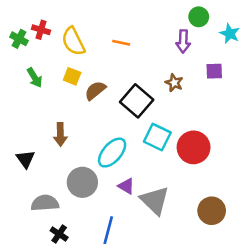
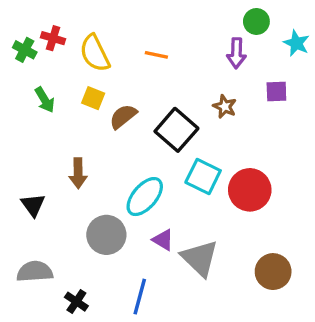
gray semicircle: (45, 203) -> (35, 272), moved

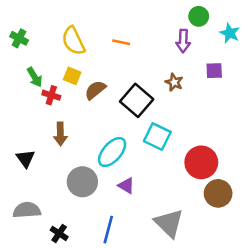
red cross: (53, 38) -> (51, 95), moved
red circle: (250, 190) -> (201, 162), moved
gray triangle: (200, 258) -> (169, 223), moved
brown circle: (273, 272) -> (218, 193), moved

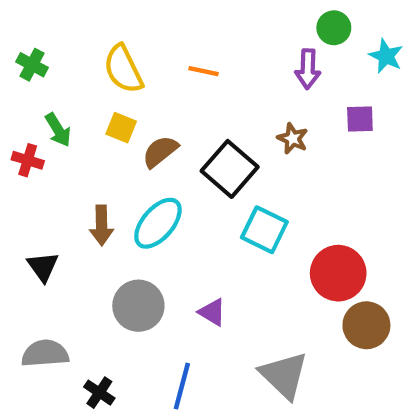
red cross: (51, 95) -> (28, 160), moved
cyan ellipse: (112, 152) -> (158, 223), moved

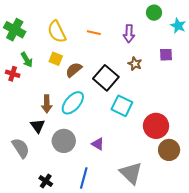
green cross: (32, 65) -> (15, 30), size x1.5
purple arrow: (308, 69) -> (129, 34), moved
black triangle: (43, 267) -> (38, 126), moved
gray semicircle: (45, 353) -> (21, 148), moved, turned 60

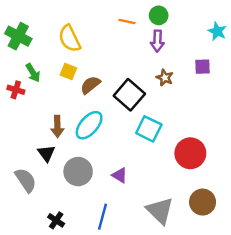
green circle: (154, 13) -> (159, 15), moved
orange line: (94, 33) -> (127, 21), moved
brown circle: (169, 150) -> (203, 202), moved

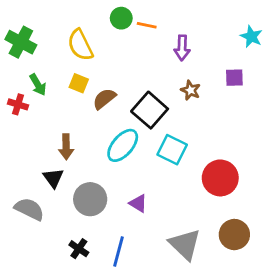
green circle: (159, 15) -> (121, 18), moved
cyan ellipse: (89, 125) -> (123, 145), moved
gray semicircle: (26, 180) -> (29, 209), turned -30
black cross: (56, 220) -> (79, 249), moved

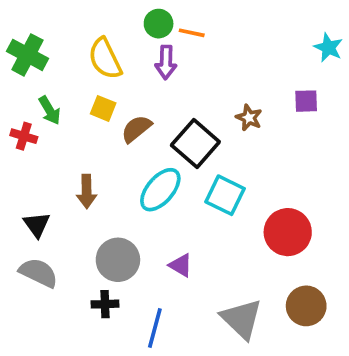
purple arrow: (182, 48) -> (166, 62), moved
black triangle: (53, 178) -> (37, 225), moved
black cross: (79, 249) -> (105, 304), moved, turned -36

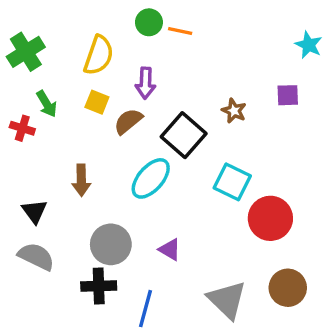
green cross: (27, 55) -> (26, 52), turned 30
yellow semicircle: (105, 59) -> (99, 55), turned -135
purple arrow: (166, 62) -> (146, 83), moved
cyan square: (225, 195) -> (232, 182), moved
black cross: (105, 304) -> (99, 286), size x1.4

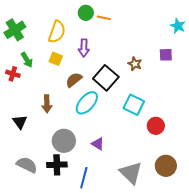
brown semicircle: (128, 121) -> (74, 80), moved
red circle: (270, 218) -> (156, 126), size x0.7
gray semicircle: (36, 257) -> (27, 165), moved

